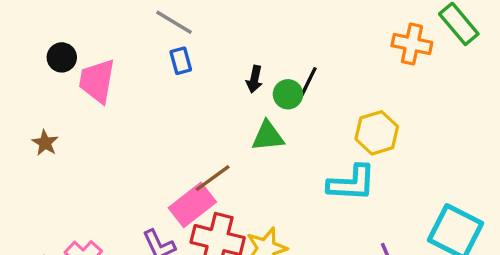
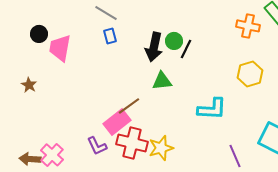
black arrow: (254, 79) -> (154, 47), size x1.8
green circle: (288, 94) -> (174, 41), moved
yellow hexagon: (377, 133) -> (250, 74), moved

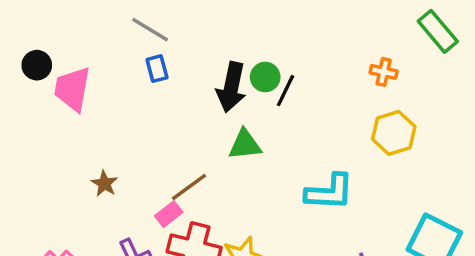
orange cross: (248, 26) -> (384, 72), moved, size x0.7
brown star: (29, 85) -> (104, 184), moved
pink rectangle: (117, 122) -> (169, 214), size x0.6

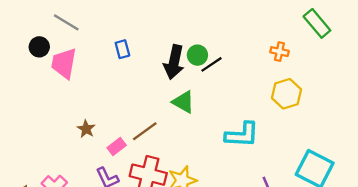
gray line: (150, 30) -> (66, 22), moved
black line: (285, 91) -> (212, 64), turned 30
green triangle: (245, 145) -> (183, 102), turned 35
pink rectangle: (169, 214) -> (117, 146), moved

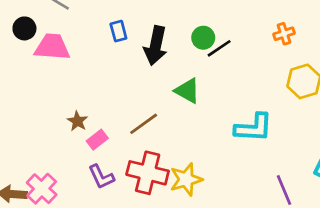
orange cross: (279, 52) -> (284, 34), moved, turned -30
black arrow: (174, 62) -> (156, 46), moved
pink trapezoid: (64, 63) -> (52, 47), turned 84
pink rectangle: (117, 146) -> (97, 140), moved

